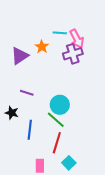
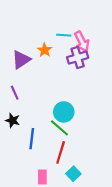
purple line: (27, 93) -> (15, 93), moved, turned 48

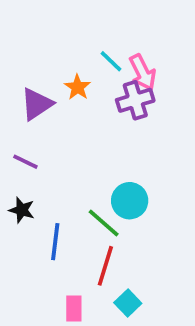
cyan line: (64, 35) -> (111, 61), turned 40
purple line: (15, 93) -> (25, 162), turned -40
cyan circle: (64, 112) -> (130, 201), moved

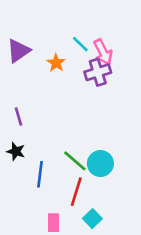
purple triangle: (37, 104) -> (19, 51), moved
purple line: (25, 162) -> (19, 117), turned 48
cyan circle: (130, 201) -> (100, 164), moved

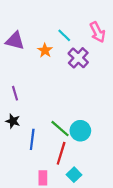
purple triangle: (19, 51) -> (15, 41), turned 48
pink arrow: (103, 52) -> (98, 32), moved
purple cross: (98, 72) -> (78, 58), turned -30

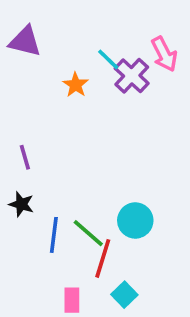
purple triangle: (15, 41) -> (25, 41), moved
purple cross: (78, 58) -> (132, 76), moved
green line: (60, 129) -> (88, 233), moved

